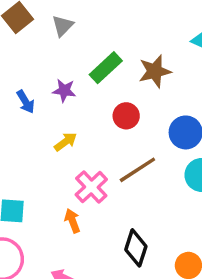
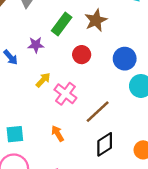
brown line: (137, 170) -> (98, 112), moved
pink cross: (91, 187) -> (65, 94), moved
black diamond: (136, 248) -> (105, 144), turned 50

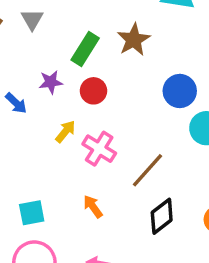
red circle: (82, 55) -> (93, 91), moved

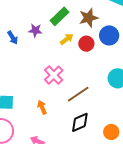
red circle: (93, 91) -> (86, 44), moved
blue circle: (180, 91) -> (109, 35), moved
yellow arrow: (65, 132) -> (67, 39), moved

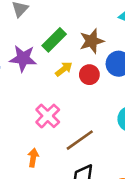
purple star: (35, 30) -> (23, 58), size x1.5
orange arrow: (42, 107) -> (33, 158), turned 32

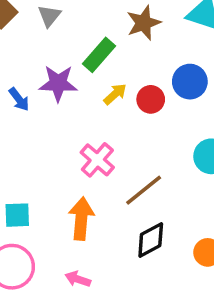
brown star: (92, 41) -> (144, 23), moved
orange arrow: (33, 158) -> (81, 219), size x1.6

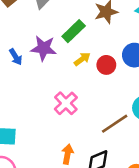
brown line: (144, 190) -> (115, 124), moved
orange arrow: (81, 219) -> (67, 154), moved, size x0.7

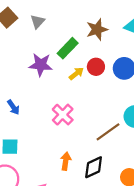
blue arrow: (16, 57) -> (13, 107), moved
red circle: (106, 65) -> (96, 67), moved

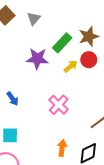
brown star: (97, 30) -> (89, 37), moved

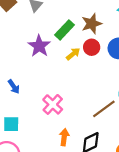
purple star: (37, 59) -> (39, 46), turned 30
pink cross: (59, 105) -> (53, 104), moved

